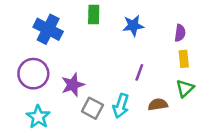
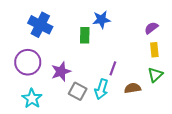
green rectangle: (94, 14) -> (85, 35), moved
blue star: (133, 26) -> (101, 20), moved
purple semicircle: (180, 33) -> (151, 28), turned -136
purple line: (139, 72) -> (113, 68), moved

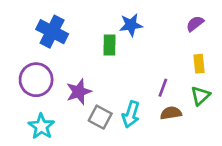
purple semicircle: (151, 28) -> (195, 24), moved
purple line: (113, 68) -> (163, 88), moved

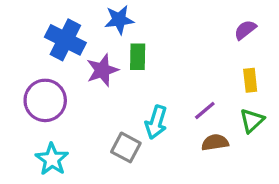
blue star: (131, 25) -> (119, 20), moved
purple line: (163, 88) -> (205, 110), turned 30
purple star: (79, 92) -> (102, 70), moved
cyan arrow: (131, 114) -> (156, 122), moved

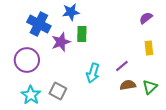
green triangle: (252, 121) -> (150, 87), moved
gray square: (126, 147) -> (58, 91), moved

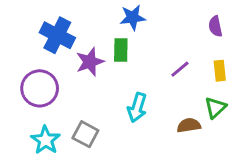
blue star: (71, 12) -> (133, 17), moved
purple semicircle: (146, 18) -> (215, 26), turned -64
purple line: (122, 66) -> (180, 69), moved
green triangle: (150, 87) -> (215, 108), moved

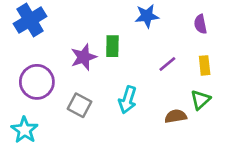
blue star: (133, 17) -> (147, 16), moved
blue cross: (57, 35) -> (30, 20), moved, turned 32
gray square: (85, 134) -> (79, 105), moved
cyan star: (46, 140) -> (25, 130), moved

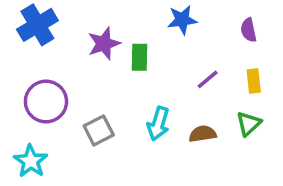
purple star: (84, 57) -> (104, 44), moved
gray square: (79, 105) -> (99, 130), turned 35
brown semicircle: (176, 116) -> (203, 134), moved

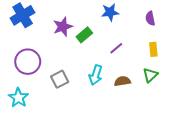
green rectangle: (140, 57) -> (84, 35), turned 49
purple line: (208, 79) -> (116, 48), moved

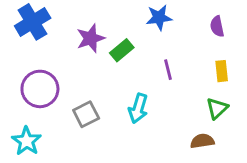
purple line: (116, 48) -> (168, 70), turned -64
brown semicircle: (122, 81) -> (202, 141), moved

